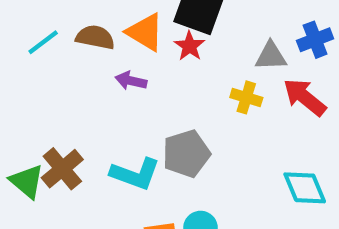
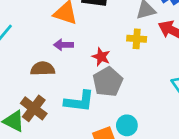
brown semicircle: (95, 37) -> (43, 69), moved
red star: (189, 46) -> (101, 57), moved

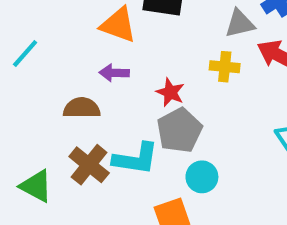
brown cross: (34, 108) -> (89, 165), moved
cyan circle: (127, 125) -> (202, 177), moved

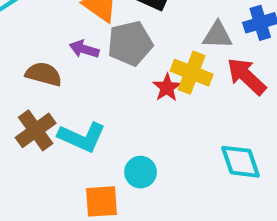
yellow cross: (225, 67) -> (192, 73), size x1.4
red star: (170, 92) -> (167, 88), moved
gray pentagon: (179, 130) -> (130, 43), moved

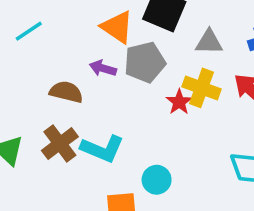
gray triangle: (217, 35) -> (209, 42), moved

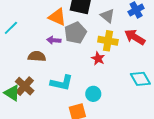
gray triangle: (209, 42) -> (107, 16), turned 49
red star: (179, 102) -> (98, 58), moved
brown cross: (60, 144) -> (25, 86), moved

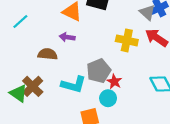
gray triangle: (107, 16) -> (147, 12), moved
gray pentagon: (75, 33) -> (99, 71), moved
red star: (98, 58) -> (114, 82), moved

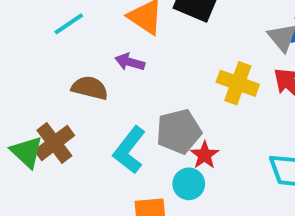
cyan line: (20, 22) -> (69, 24), moved
cyan L-shape: (74, 85) -> (129, 150), turned 105

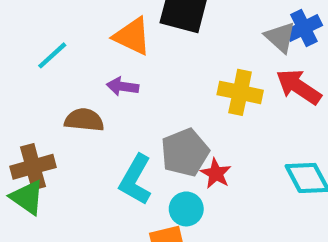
brown cross: (54, 143) -> (33, 167), moved, turned 30
cyan circle: (189, 184) -> (186, 209), moved

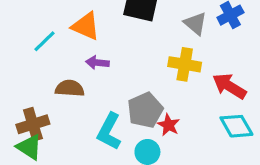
orange triangle: (132, 36) -> (86, 26), moved
gray triangle: (280, 37) -> (195, 23), moved
red arrow: (299, 87) -> (229, 86), moved

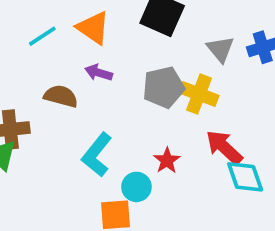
red arrow: (229, 86) -> (224, 147), moved
gray pentagon: (145, 110) -> (164, 87), moved

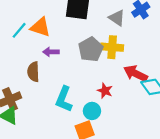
cyan line: (42, 36) -> (19, 30), moved
brown semicircle: (61, 96) -> (33, 72), turned -90

